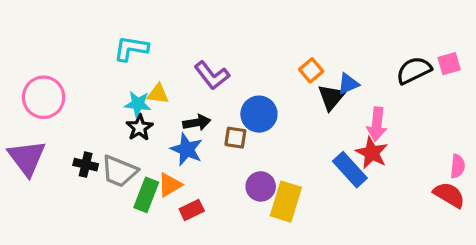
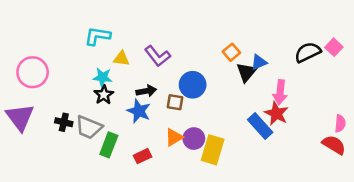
pink square: (449, 64) -> (334, 47), turned -30
yellow triangle: (158, 94) -> (121, 58), moved
orange triangle: (170, 185) -> (174, 137), moved

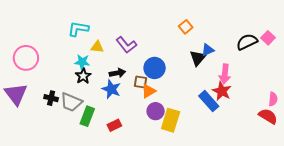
orange square: (231, 52) -> (186, 27), moved
orange triangle: (174, 137) -> (148, 91), moved

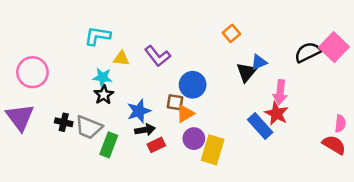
pink square: (268, 38) -> (334, 47), size x1.6
black arrow: (117, 73) -> (145, 130), moved
blue star: (111, 89) -> (139, 111), turned 30
red rectangle: (114, 125) -> (156, 145), moved

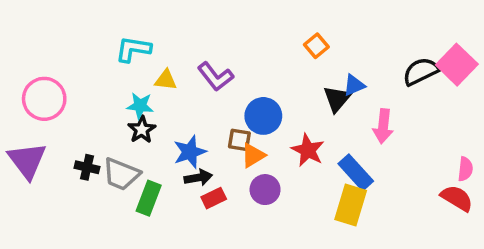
red star: (276, 114) -> (308, 150), moved
yellow rectangle: (213, 150) -> (351, 205), moved

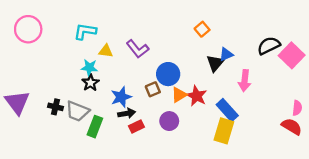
pink square: (457, 65) -> (292, 55), moved
pink circle: (44, 99) -> (28, 29), moved
brown square: (239, 140) -> (153, 89), turned -32
orange triangle: (253, 155) -> (179, 95), moved

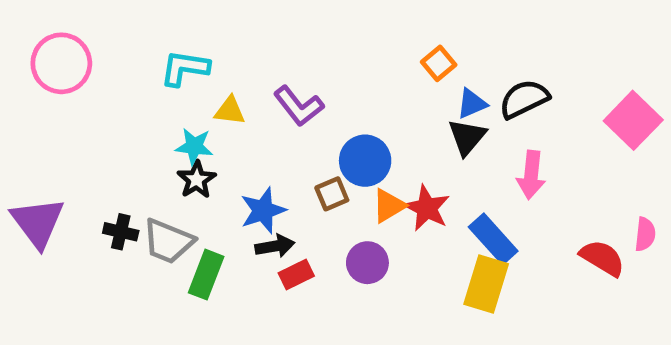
black semicircle: (269, 46) -> (524, 99), moved
blue triangle: (226, 54) -> (472, 104), moved
red semicircle: (292, 127) -> (602, 258), moved

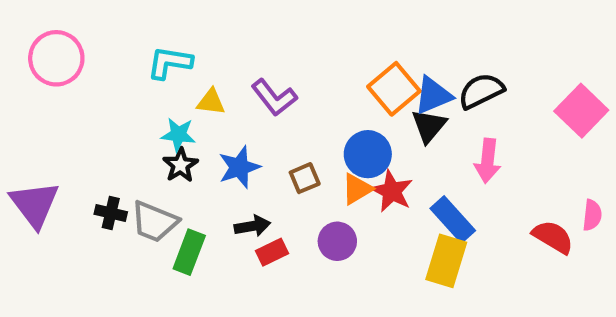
orange square: (439, 63) -> (394, 89), moved, size x1.6
blue triangle: (472, 104) -> (433, 95), size x1.4
blue circle: (365, 161) -> (368, 154), moved
blue star: (263, 210) -> (239, 167), moved

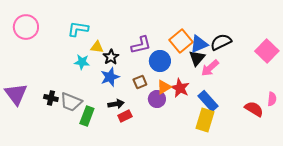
purple L-shape: (274, 98) -> (141, 45), moved, turned -65
blue circle: (368, 154) -> (160, 61), moved
pink arrow: (488, 161) -> (210, 68), moved, turned 42
black star: (180, 165) -> (111, 57), moved
purple circle: (337, 241) -> (157, 99), moved

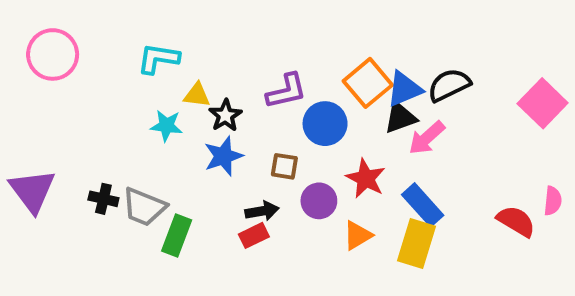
black triangle: (197, 58) -> (400, 118), turned 30
brown square: (140, 82) -> (284, 166), turned 32
orange triangle: (164, 87) -> (358, 235), moved
black arrow: (116, 104) -> (262, 211), moved

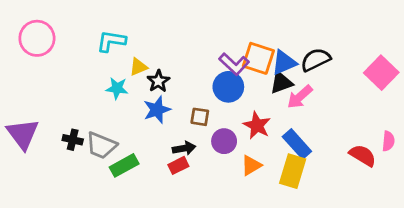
orange square: (368, 83) -> (258, 58), turned -32
purple L-shape: (286, 91) -> (234, 64), moved, turned 56
yellow triangle: (197, 95) -> (138, 67), turned -30
green rectangle: (177, 235) -> (124, 165), turned 40

